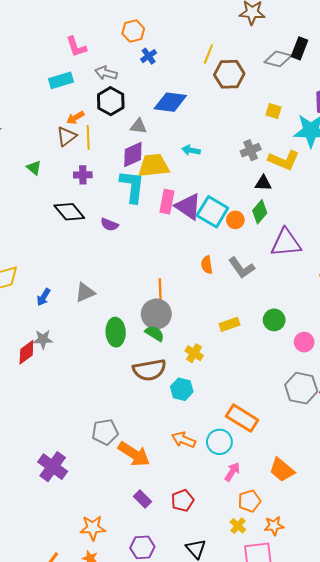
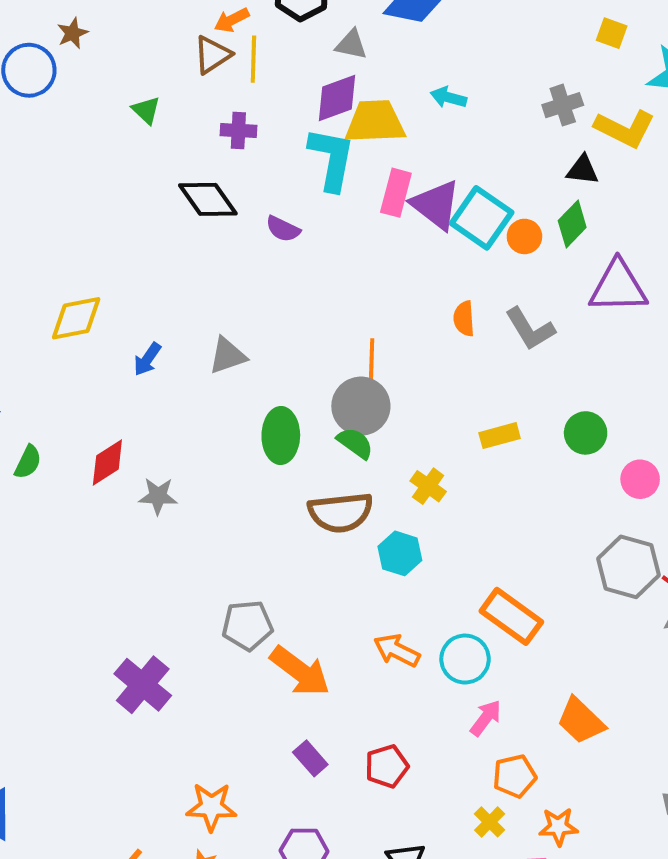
gray star: (43, 339) -> (158, 496), moved

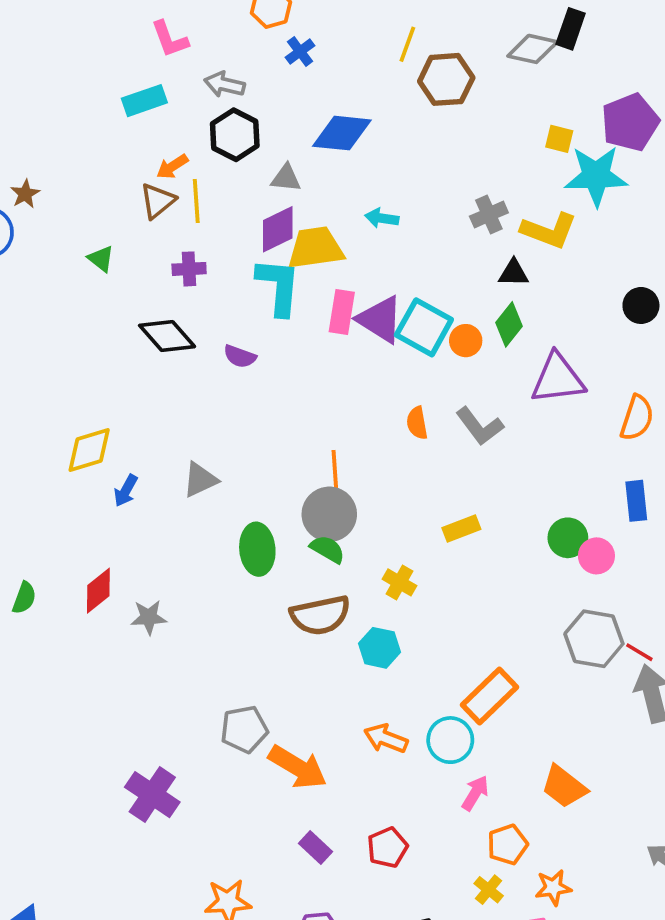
yellow square: (612, 33) -> (559, 139), moved
yellow diamond: (76, 318) -> (89, 450), moved
green circle: (586, 433) -> (568, 538), moved
orange rectangle: (511, 616) -> (489, 696), turned -74

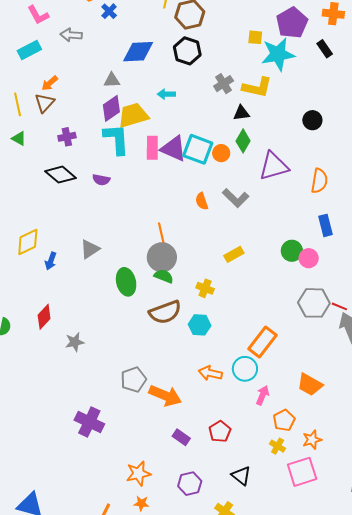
black hexagon: (235, 135) -> (187, 51), moved
yellow line: (196, 201) -> (18, 104), moved
gray star: (149, 617) -> (75, 342), moved

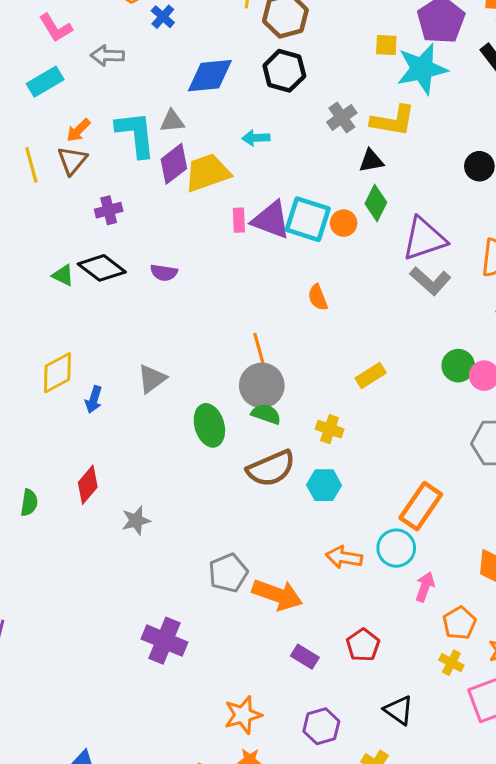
green triangle: (19, 138) -> (63, 275), moved
cyan L-shape: (116, 139) -> (136, 134), moved
pink rectangle: (152, 148) -> (239, 220), size x0.7
gray L-shape: (236, 198) -> (430, 281), moved

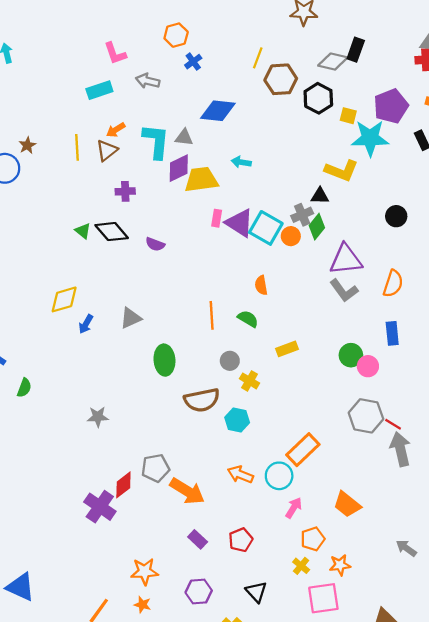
black hexagon: (284, 71) -> (318, 98), moved
gray cross: (342, 118) -> (302, 215), moved
gray circle: (262, 385) -> (230, 361), moved, size x0.6
green semicircle: (266, 414) -> (248, 319), moved
red diamond: (88, 485) -> (123, 485), moved

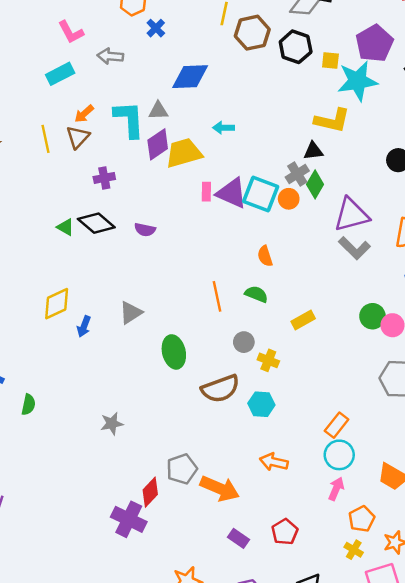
orange rectangle: (303, 450) -> (337, 425), size x0.7
cyan circle: (279, 476) -> (339, 455), moved

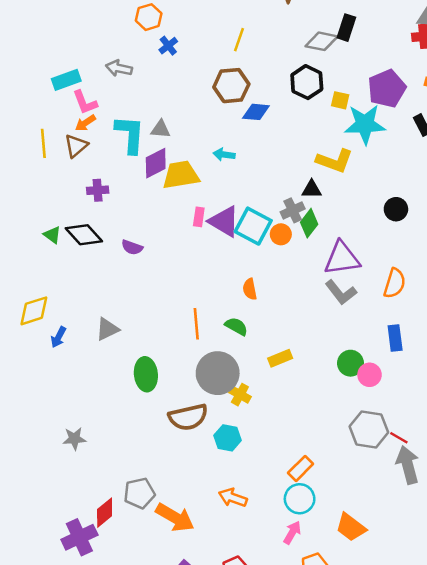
pink L-shape: (71, 32) -> (85, 102), moved
brown hexagon: (252, 33) -> (231, 86), moved
blue diamond: (190, 77) -> (256, 112), moved, size x0.7
gray circle: (244, 342) -> (218, 373), size x2.0
purple cross: (129, 519) -> (79, 537), turned 32

